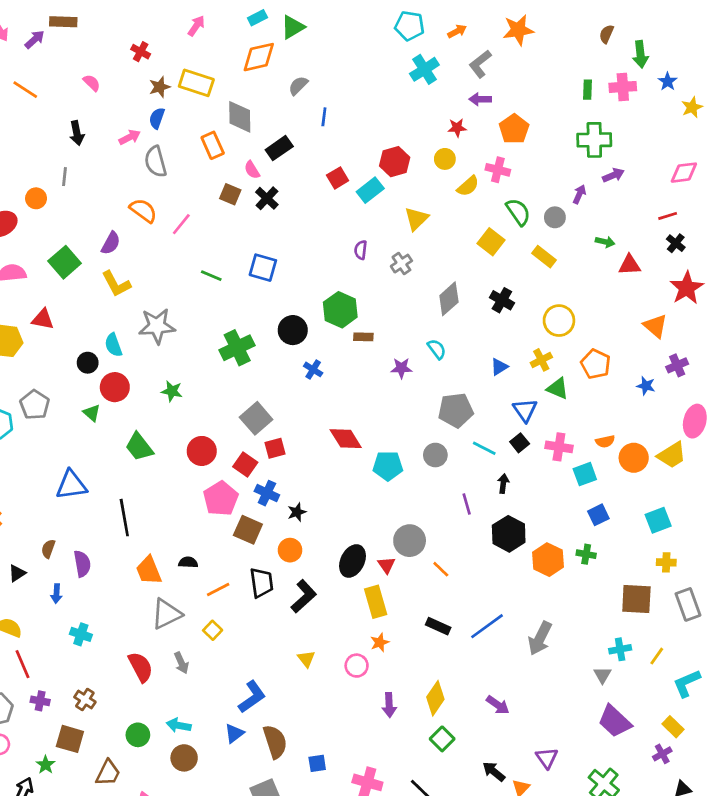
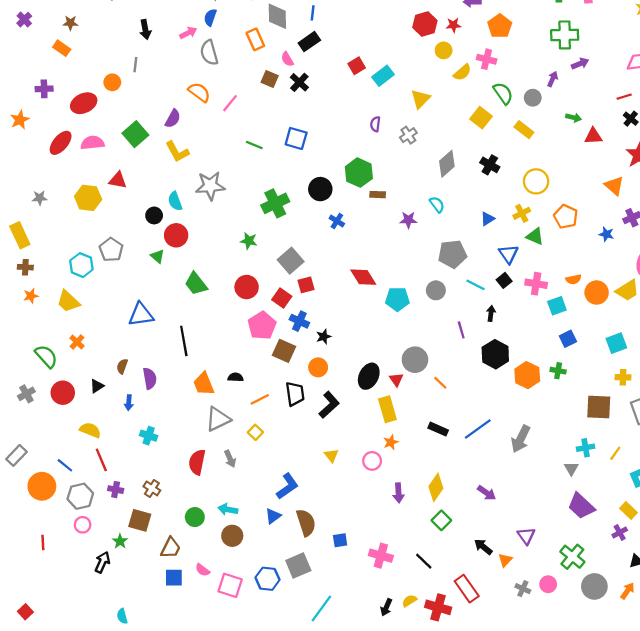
blue line: (324, 117) -> (313, 13), moved
red hexagon: (395, 162) -> (425, 24), moved
green star: (172, 391) -> (249, 241), moved
red semicircle: (141, 667) -> (197, 462), turned -140

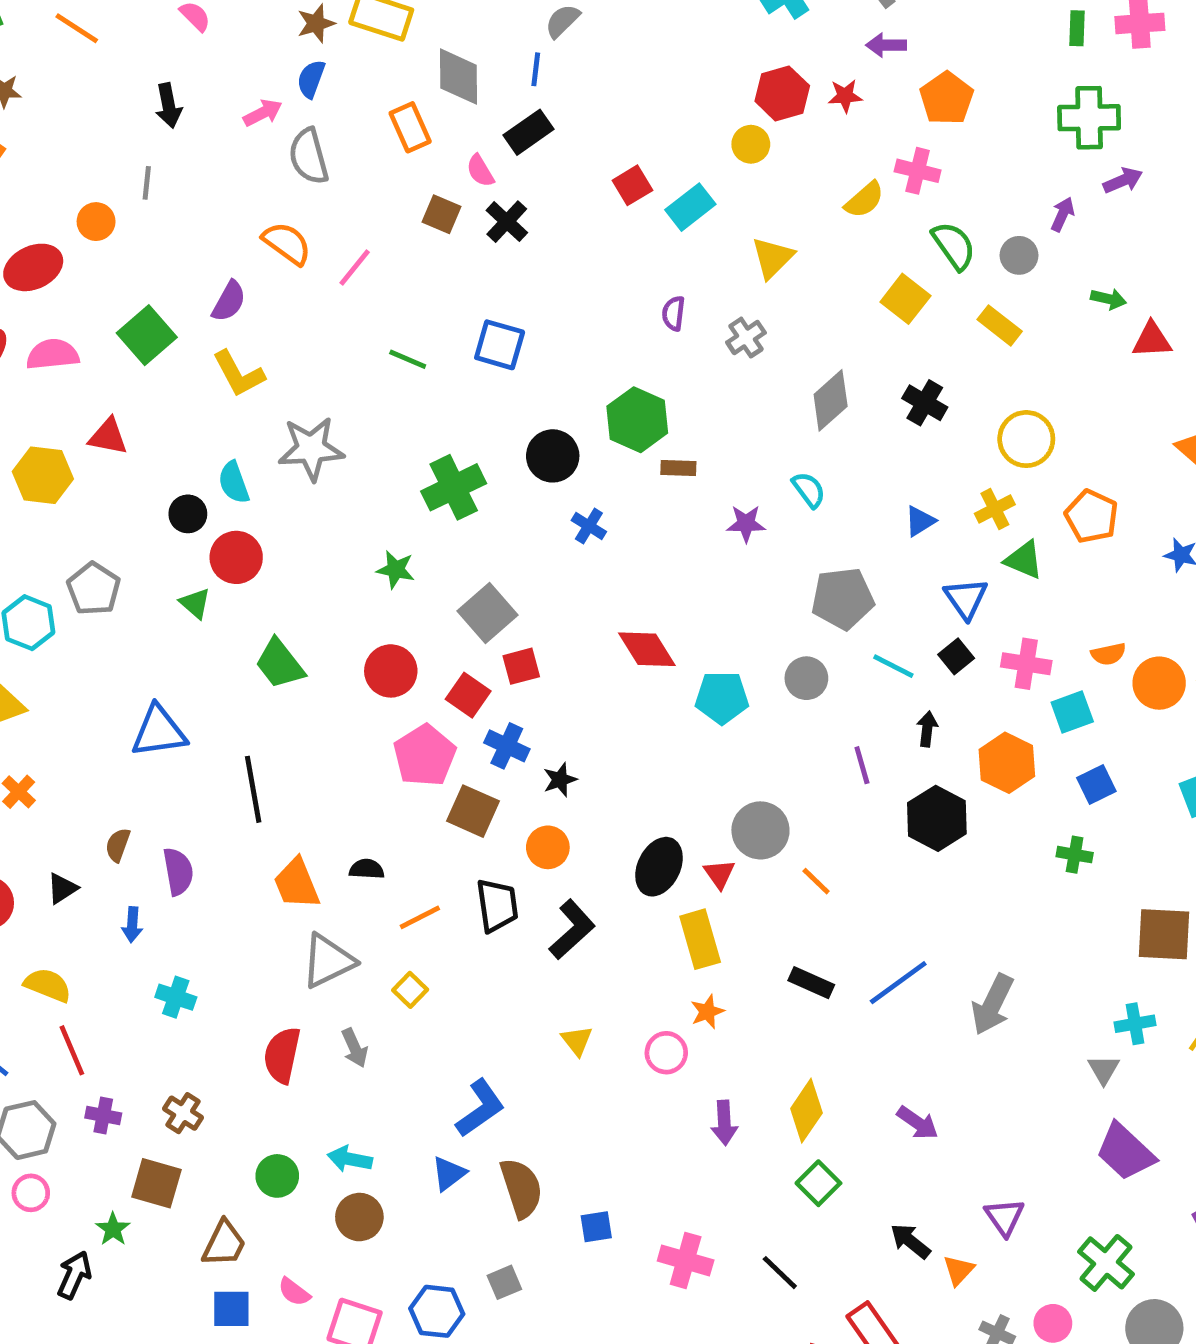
yellow circle: (444, 50) -> (751, 144), moved
orange hexagon: (527, 375) -> (1007, 763), moved
gray square: (298, 566) -> (504, 1282), size x0.6

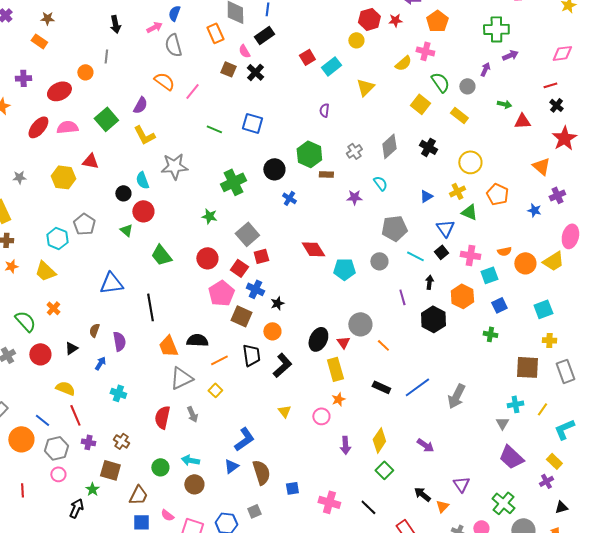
gray cross: (746, 338) -> (354, 151), moved
black semicircle: (367, 869) -> (197, 340), size x1.5
blue arrow: (132, 925) -> (100, 363), turned -152

